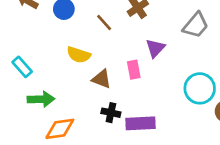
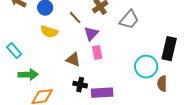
gray trapezoid: (196, 25) -> (129, 20), moved
purple triangle: (155, 48) -> (91, 34), moved
yellow semicircle: (79, 55) -> (49, 32), moved

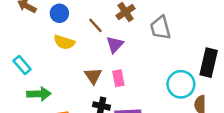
gray trapezoid: (129, 20) -> (160, 28), turned 125
pink rectangle: (97, 53) -> (118, 78), moved
brown triangle: (73, 60) -> (93, 76), turned 35

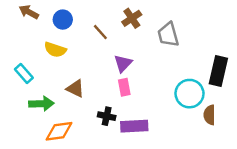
yellow semicircle: (64, 42) -> (55, 50), moved
purple triangle: (115, 45) -> (123, 63), moved
brown triangle: (93, 76) -> (75, 89), moved, turned -30

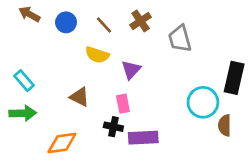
brown line: (100, 32) -> (104, 25), moved
yellow semicircle: (55, 50) -> (97, 55), moved
pink rectangle: (124, 87) -> (123, 104), moved
green arrow: (41, 104) -> (23, 113), moved

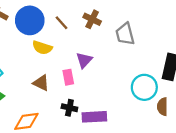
brown cross: (141, 21) -> (92, 19), turned -30
blue circle: (66, 22) -> (30, 20), size x1.6
yellow semicircle: (97, 55) -> (42, 48), moved
pink rectangle: (123, 104) -> (68, 77), moved

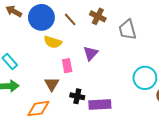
pink rectangle: (68, 77) -> (67, 66), moved
brown triangle: (41, 83) -> (52, 84), moved, turned 35

